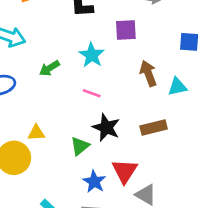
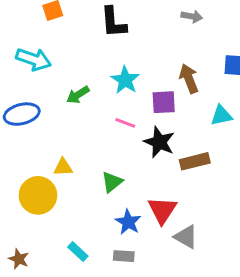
purple square: (126, 30) -> (164, 102), moved
brown arrow: (148, 73) -> (189, 79), moved
black star: (106, 128) -> (159, 142), moved

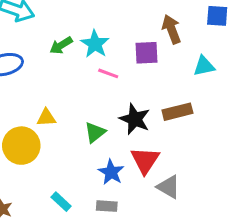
cyan star: (125, 80) -> (95, 44), moved
black star: (159, 142) -> (135, 119), moved

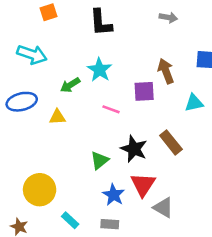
cyan star: (95, 44) -> (100, 70), moved
brown rectangle: (177, 112) -> (171, 142), turned 65
yellow triangle: (46, 118) -> (57, 117), moved
yellow circle: (21, 146) -> (40, 190), moved

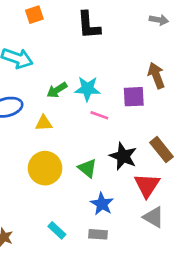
cyan star: (100, 70) -> (87, 89), moved, turned -30
green triangle: (100, 160) -> (87, 168), turned -42
red triangle: (143, 185) -> (147, 185), moved
yellow circle: (40, 190) -> (45, 168), moved

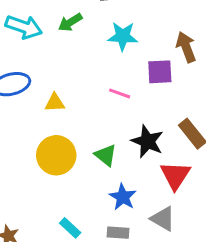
cyan star: (87, 89) -> (123, 36), moved
green arrow: (57, 90) -> (70, 22), moved
gray triangle: (154, 217) -> (163, 219), moved

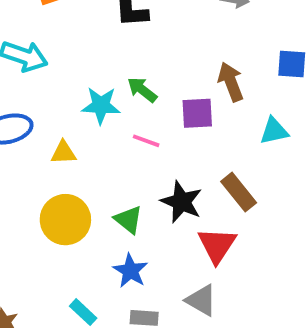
green arrow: (70, 22) -> (142, 90), moved, turned 70
cyan star: (123, 36) -> (101, 105), moved
blue star: (123, 197) -> (130, 271), moved

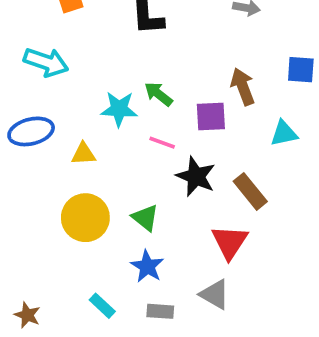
black star: (182, 202) -> (196, 176), moved

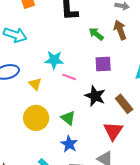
brown arrow: (243, 87) -> (120, 30), moved
green arrow: (158, 94) -> (96, 34), moved
pink line: (162, 143) -> (69, 77), moved
yellow triangle: (83, 154) -> (35, 84), turned 48

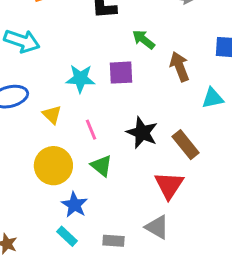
brown arrow: (120, 30) -> (180, 67), moved
purple square: (103, 64) -> (121, 73), moved
pink line: (69, 77) -> (91, 130), moved, turned 48
blue star: (69, 144) -> (74, 205), moved

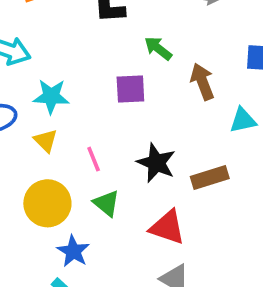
cyan star: (80, 79) -> (51, 96), moved
brown rectangle: (186, 145) -> (210, 177), turned -68
red triangle: (169, 185) -> (167, 227), moved, turned -44

